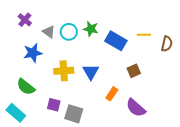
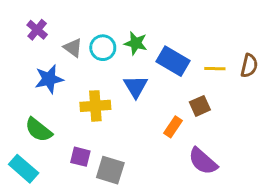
yellow line: (144, 35) -> (215, 69), moved
blue triangle: (91, 72) -> (136, 87), moved
orange rectangle: (112, 94) -> (173, 127), moved

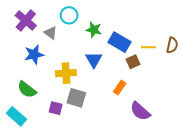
purple cross: (37, 30) -> (26, 20), size x1.5
cyan circle: (103, 48) -> (69, 15), moved
brown square: (200, 106) -> (133, 62), moved
gray square: (110, 170) -> (76, 98), moved

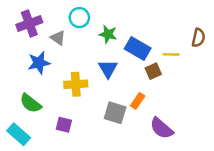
purple cross: (26, 20) -> (29, 24), turned 30
brown semicircle: (172, 45) -> (198, 38), moved
gray square: (76, 98) -> (115, 113), moved

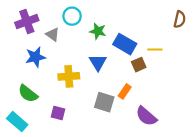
brown semicircle: (198, 38) -> (180, 19), moved

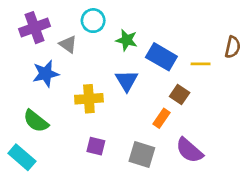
brown semicircle: (180, 19) -> (233, 47), moved
brown square: (139, 65) -> (180, 95), moved, turned -32
gray square: (104, 102) -> (142, 155), moved
purple square: (58, 113) -> (96, 146), moved

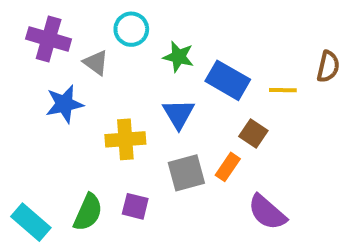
purple cross: (34, 28) -> (49, 39), turned 36
green semicircle: (36, 121) -> (88, 212), moved, turned -104
gray square: (142, 155) -> (186, 173), moved, turned -32

